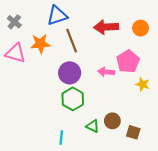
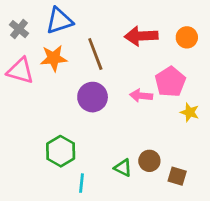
blue triangle: (57, 16) -> (59, 21), moved
green hexagon: (73, 99) -> (61, 151), moved

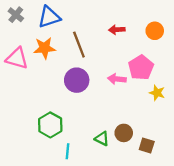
gray cross: (19, 29) -> (16, 15), moved
red arrow: (141, 36) -> (117, 30), size x0.6

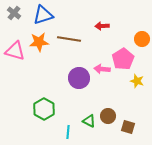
orange circle: (155, 31) -> (142, 39), moved
brown line: (79, 45) -> (69, 39), turned -60
purple circle: (77, 80) -> (79, 78), moved
cyan line: (67, 151) -> (68, 132), moved

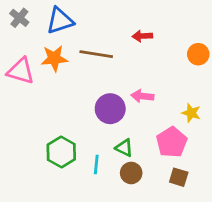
pink pentagon: (123, 59) -> (172, 142), moved
brown circle: (108, 116) -> (131, 173), moved
green triangle: (89, 121) -> (124, 148), moved
cyan line: (68, 132) -> (96, 165), moved

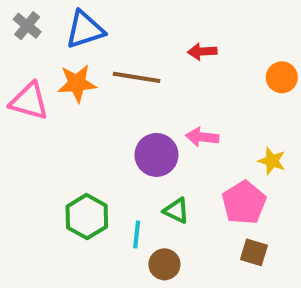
brown circle: (131, 173) -> (164, 264), moved

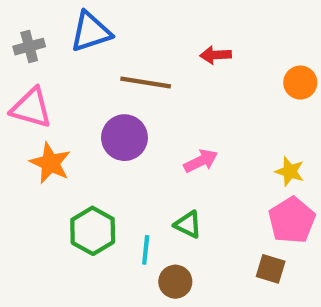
gray cross: (27, 26) -> (29, 47), moved, turned 36
orange star: (77, 83) -> (50, 163), moved, turned 30
pink arrow: (202, 137) -> (201, 161), moved, turned 148
purple circle: (156, 155) -> (124, 138), moved
pink pentagon: (244, 203) -> (292, 220), moved

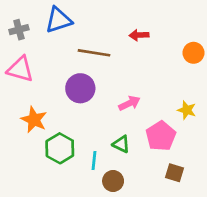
orange star: (50, 163) -> (34, 120), moved
pink pentagon: (292, 220) -> (161, 136), moved

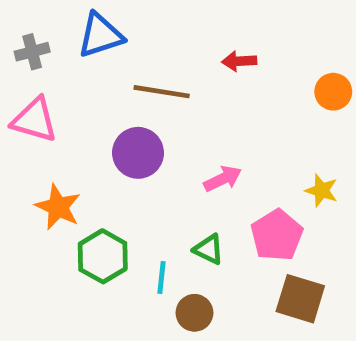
brown square: (174, 173) -> (300, 299), size x1.5

